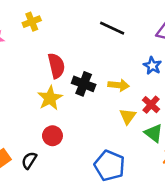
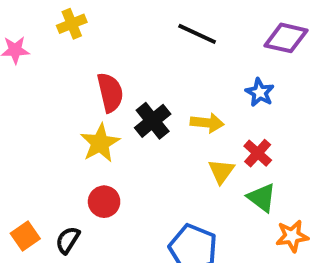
black cross: (84, 84) -> (153, 121), turned 30

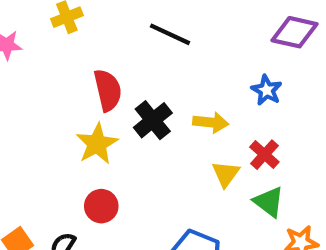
black line: (197, 34) -> (170, 34), moved

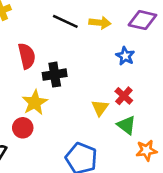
black cross: (153, 120) -> (55, 75), turned 30
yellow arrow: (211, 122) -> (100, 23), moved
yellow star: (97, 144) -> (35, 103), moved

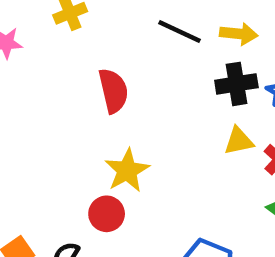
black cross: (55, 75) -> (236, 84), moved
yellow triangle: (100, 108) -> (239, 141), moved, turned 42

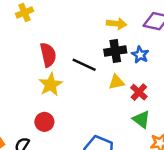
black line: (179, 32) -> (84, 65), moved
yellow star: (127, 171) -> (51, 85), moved

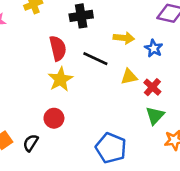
yellow arrow: (117, 24) -> (124, 38), moved
black cross: (115, 51) -> (81, 16), moved
green triangle: (141, 119) -> (155, 116), turned 36

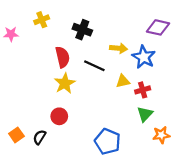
black cross: (81, 16) -> (82, 30), turned 30
blue star: (154, 48) -> (144, 57), size x1.5
red cross: (152, 87) -> (143, 90), turned 32

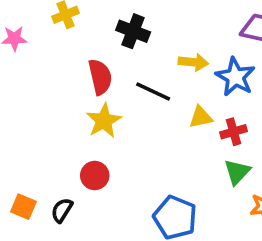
orange square: (16, 135) -> (23, 207), turned -32

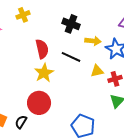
black cross: (133, 31) -> (71, 24), moved
red circle: (95, 175) -> (39, 103), size x1.5

